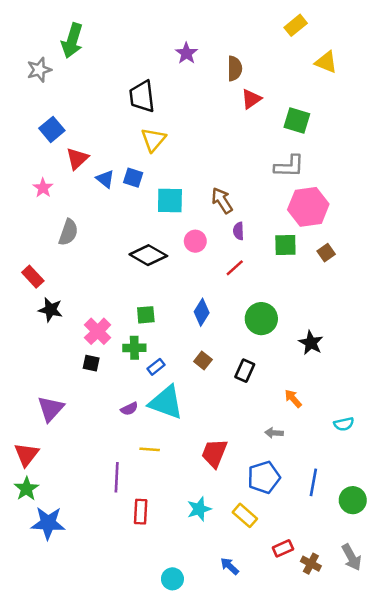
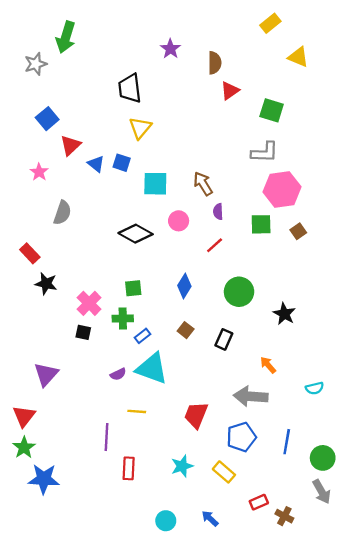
gray arrow: (274, 433) -> (251, 396), size x2.0
gray arrow: (351, 557) -> (322, 492), moved
cyan circle: (172, 579) -> (166, 521), moved

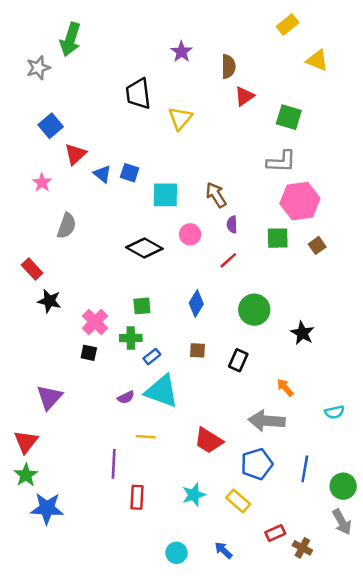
yellow triangle: (140, 128) -> (180, 118), moved
brown square: (186, 330) -> (197, 350), turned -35
red trapezoid: (196, 415) -> (209, 440), turned -80

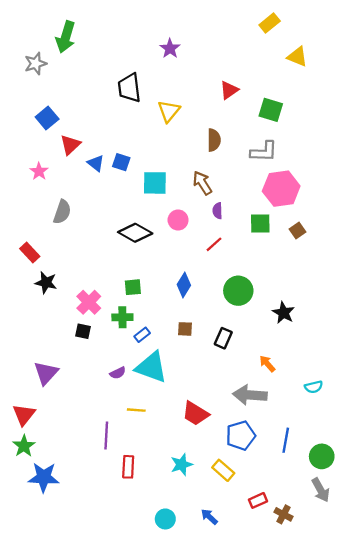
brown semicircle: (228, 67) -> (214, 140), moved

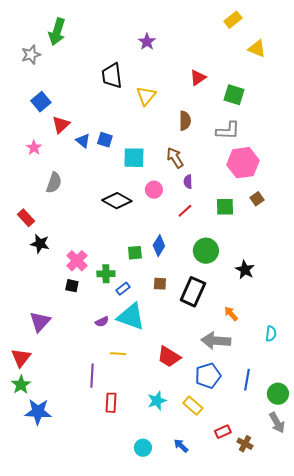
green square: (260, 223) -> (225, 207), moved
green square: (133, 287) -> (135, 253), moved
black rectangle: (223, 338) -> (193, 292), size x1.6
cyan semicircle: (314, 387) -> (271, 334), turned -70

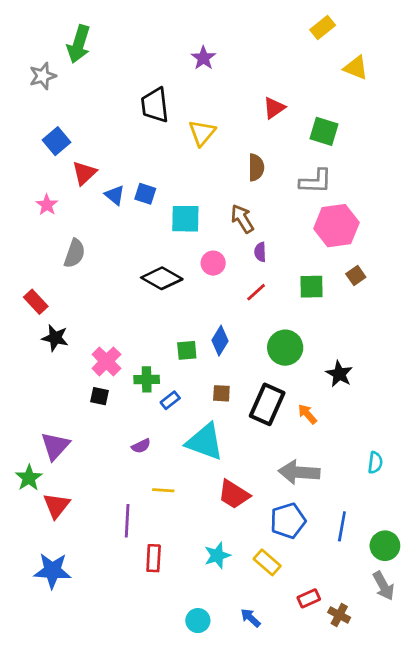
orange arrow: (231, 314) -> (307, 414), moved
cyan triangle: (131, 317) -> (205, 442), moved
red triangle: (21, 358) -> (57, 506), moved
green star: (21, 385) -> (29, 478), moved

